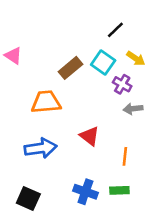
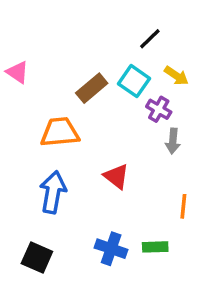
gray arrow: (133, 109) -> (173, 141), turned -78
blue arrow: (41, 148) -> (53, 192), turned -72
orange line: (125, 156) -> (183, 206), moved

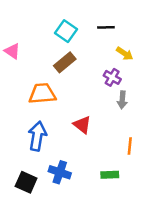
black line: (150, 39) -> (106, 27), turned 42
cyan square: (134, 81) -> (66, 31), moved
blue cross: (111, 249) -> (60, 172), moved

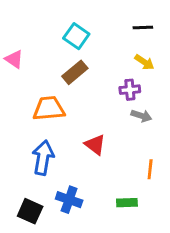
black line: (106, 27) -> (143, 27), moved
purple cross: (112, 77) -> (130, 90), turned -35
gray arrow: (122, 100) -> (141, 116), turned -77

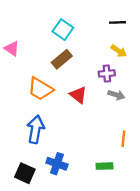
orange trapezoid: (49, 108) -> (40, 89), turned -144
red triangle: (95, 145) -> (78, 95), moved

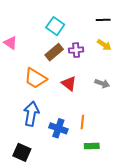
purple cross: (107, 73) -> (76, 50), moved
orange line: (123, 139) -> (82, 122), moved
blue cross: (57, 164) -> (58, 128), moved

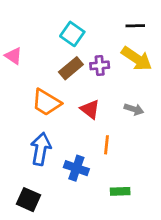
yellow arrow: (104, 45) -> (137, 59), size x1.6
orange line: (82, 122) -> (107, 145), moved

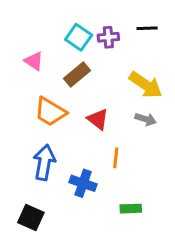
pink triangle: (13, 56) -> (34, 61), moved
yellow arrow: (137, 59) -> (146, 85), moved
purple cross: (100, 65) -> (108, 37), moved

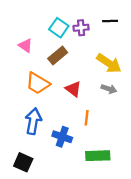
green rectangle: (131, 209) -> (98, 156), size x1.5

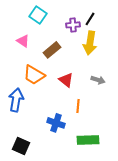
black line: (110, 21) -> (90, 19), moved, turned -56
cyan square: (59, 28) -> (38, 15), moved
yellow arrow: (109, 63) -> (90, 43), moved, turned 65
blue arrow: (33, 121) -> (16, 100), moved

